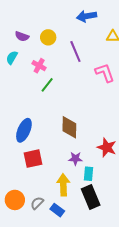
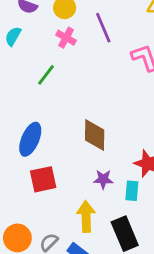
pink cross: (39, 66) -> (66, 38), moved
green line: (47, 85) -> (46, 75), moved
cyan rectangle: (89, 174) -> (132, 191), moved

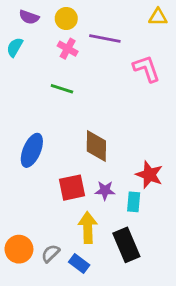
purple line: (103, 28) -> (105, 39), turned -56
green line: (46, 75) -> (62, 89), moved, turned 70
red square: (43, 179) -> (72, 188), moved

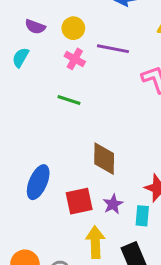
blue ellipse: (32, 150) -> (38, 182), moved
purple star: (105, 190) -> (113, 204), turned -30

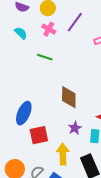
purple line: (113, 49) -> (75, 22), turned -65
cyan semicircle: (21, 57) -> (21, 33), moved, turned 104
red square: (79, 201) -> (39, 135), moved

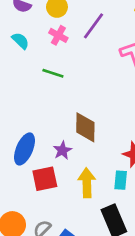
purple star: (75, 128) -> (62, 150), moved
yellow arrow: (63, 154) -> (87, 183), moved

